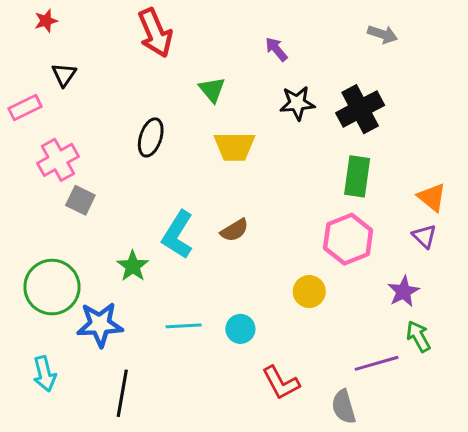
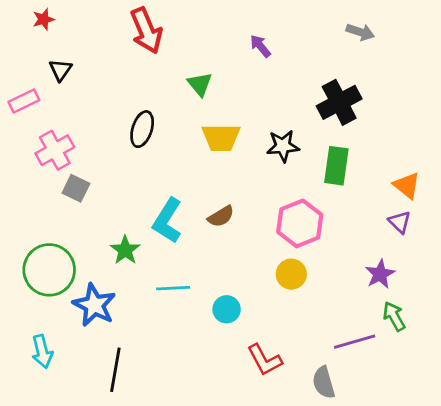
black star: (297, 103) -> (283, 146), moved
pink hexagon: (348, 239) -> (300, 223), moved
blue star: (100, 324) -> (94, 305), turned 30
cyan line: (184, 326) -> (173, 288), moved

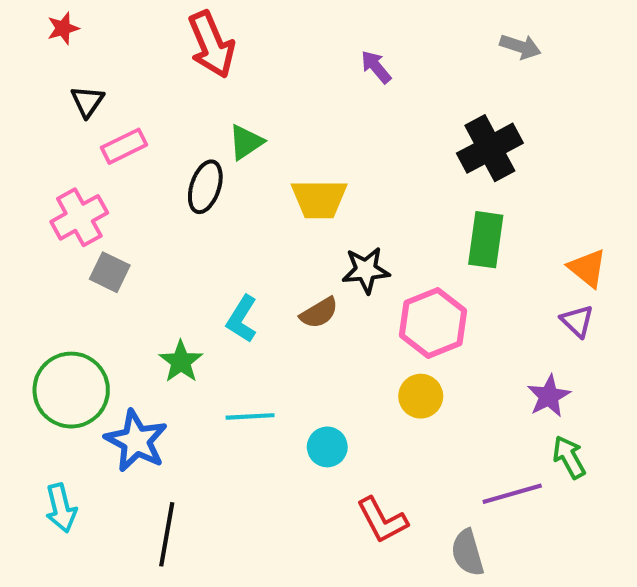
green triangle: (200, 84) -> (246, 142), moved, turned 36
pink rectangle: (24, 101) -> (124, 146), moved
black star: (283, 146) -> (366, 270), moved
cyan L-shape: (167, 221) -> (242, 319), size x0.7

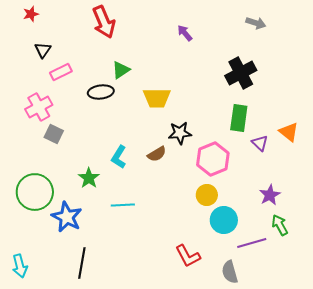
black ellipse: (205, 187) -> (101, 92), turned 65
purple triangle: (577, 321) -> (260, 143), moved
cyan circle: (327, 447) -> (224, 220), moved, size x1.4
cyan arrow: (61, 508) -> (20, 266), moved

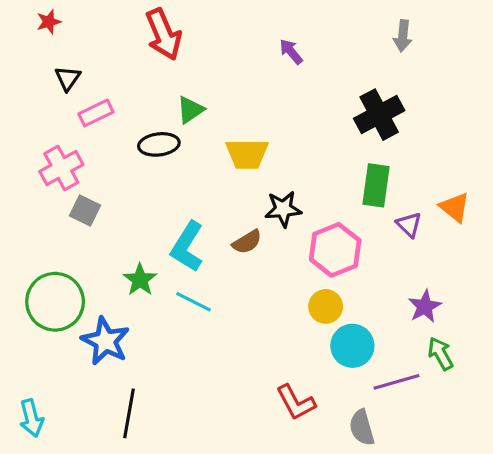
gray arrow: (256, 23) -> (403, 36), turned 78
cyan L-shape: (119, 157) -> (187, 247), size x1.4
cyan line: (123, 205) -> (193, 302), moved, turned 30

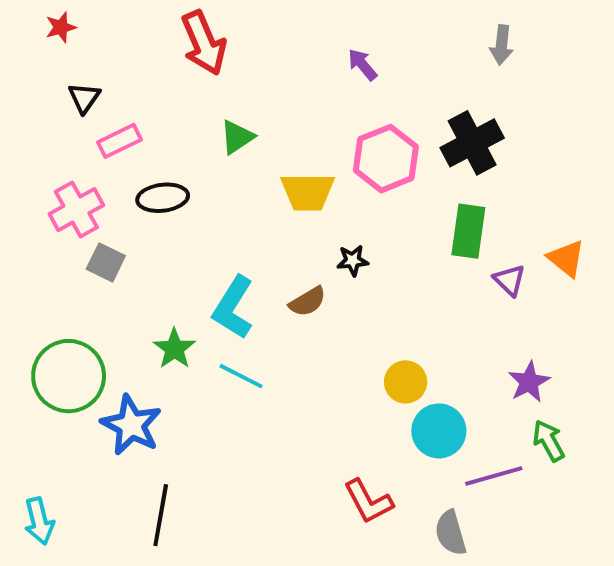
black ellipse: (159, 144) -> (163, 198), moved
black star: (283, 209) -> (353, 260), size x0.7
pink hexagon: (335, 250) -> (386, 159), moved

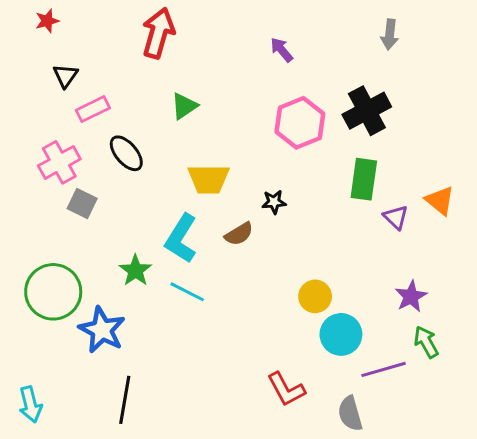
red arrow: (204, 43) -> (158, 33), turned -141
yellow trapezoid: (308, 192) -> (209, 179), moved
black ellipse: (163, 198) -> (126, 153), turned 57

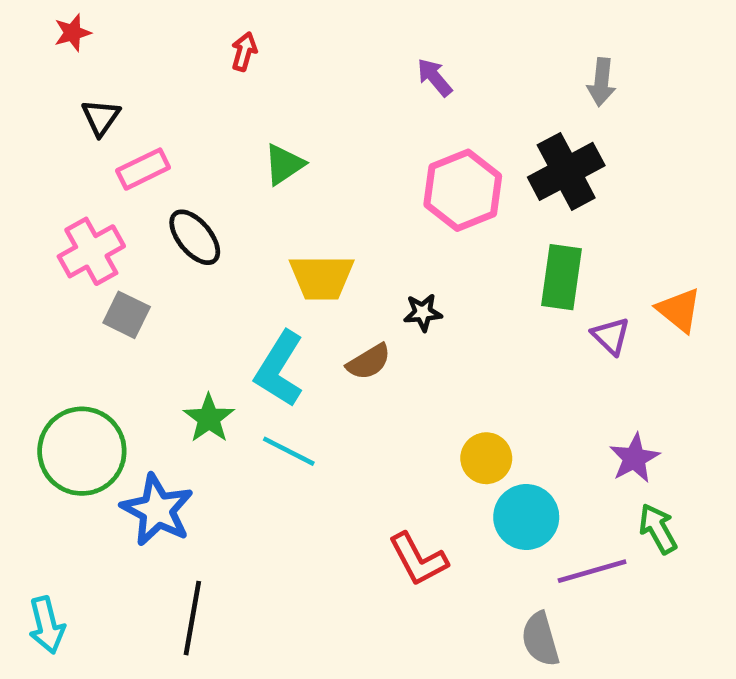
red arrow: (158, 33) -> (244, 52), size x0.5
gray arrow: (390, 35) -> (601, 82), moved
red L-shape: (286, 389) -> (418, 559), moved

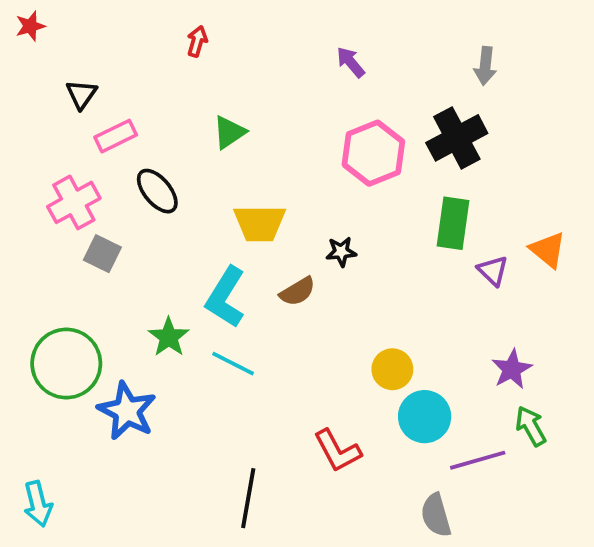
red star: (73, 33) -> (30, 26), moved
black line: (192, 618) -> (248, 498), moved

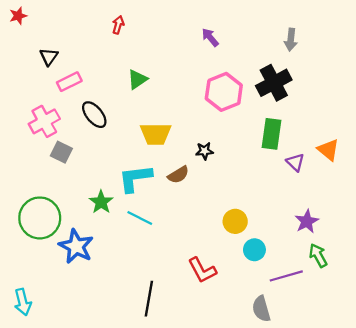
cyan L-shape: (226, 297) -> (135, 178), turned 51
cyan circle: (425, 417) -> (254, 250), size x0.7

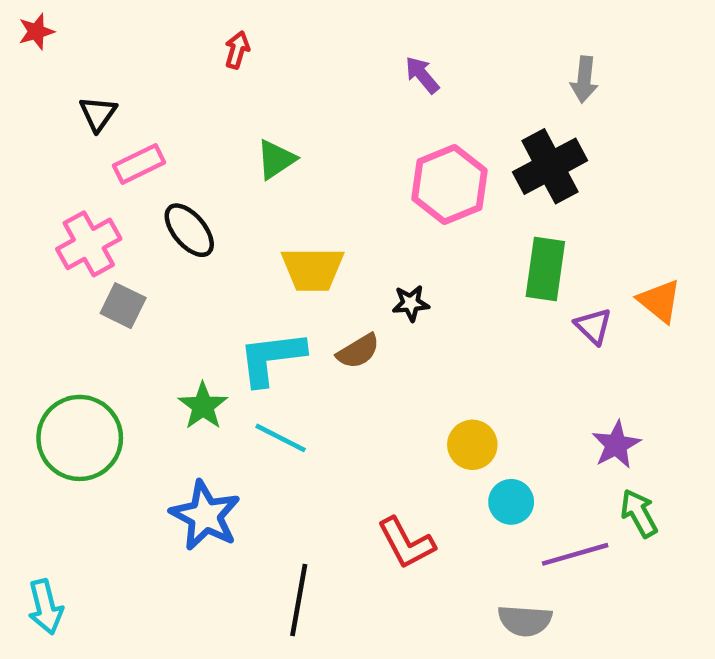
blue star: (76, 246) -> (205, 516), moved
gray semicircle: (261, 309) -> (525, 621), turned -70

